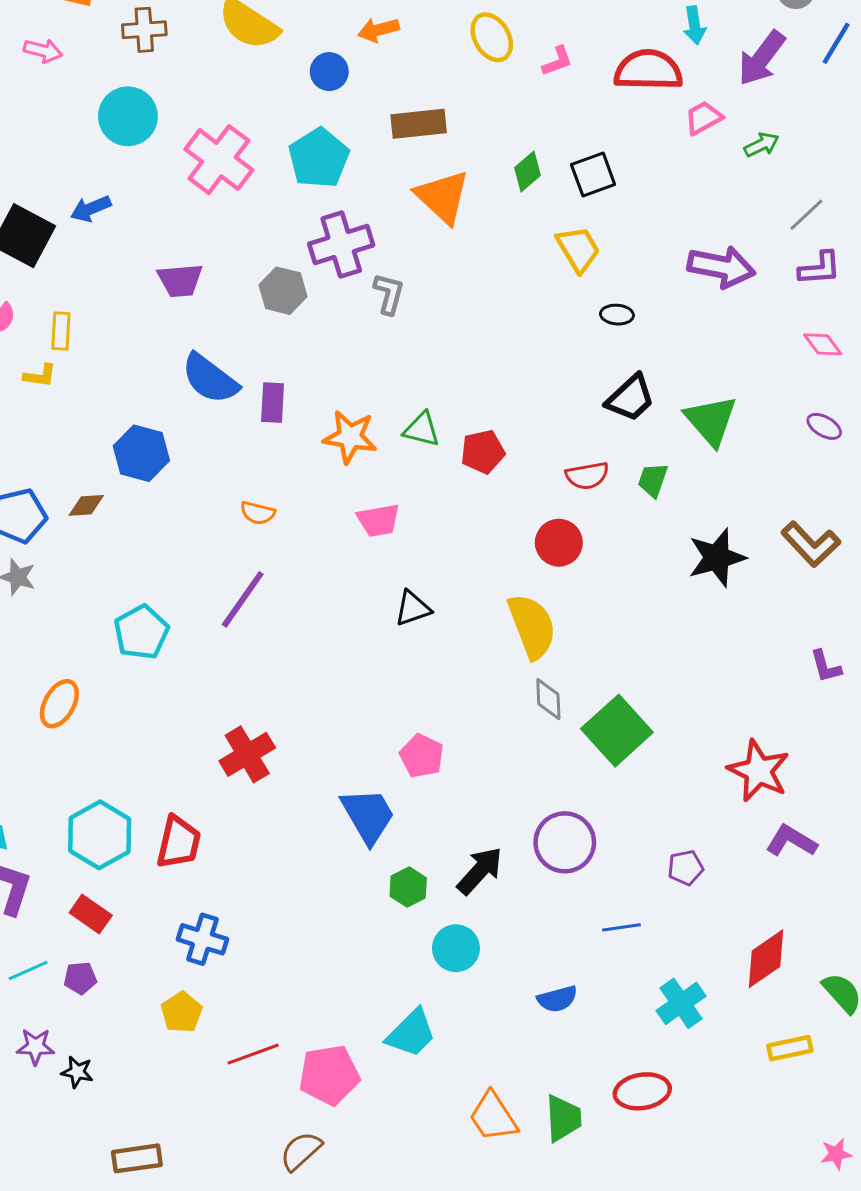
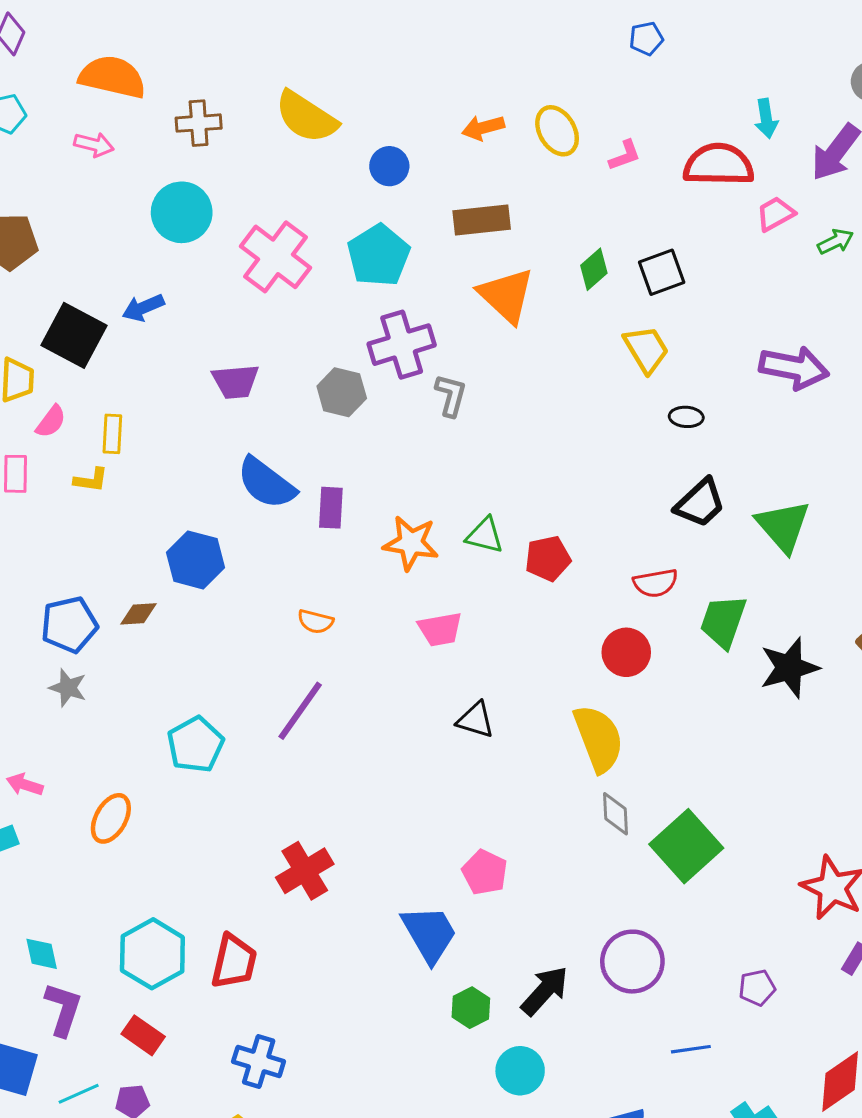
orange arrow: (378, 30) -> (483, 128), moved
green trapezoid: (653, 480) -> (723, 622), moved, size x1.5
black triangle: (413, 608) -> (475, 720), turned 36

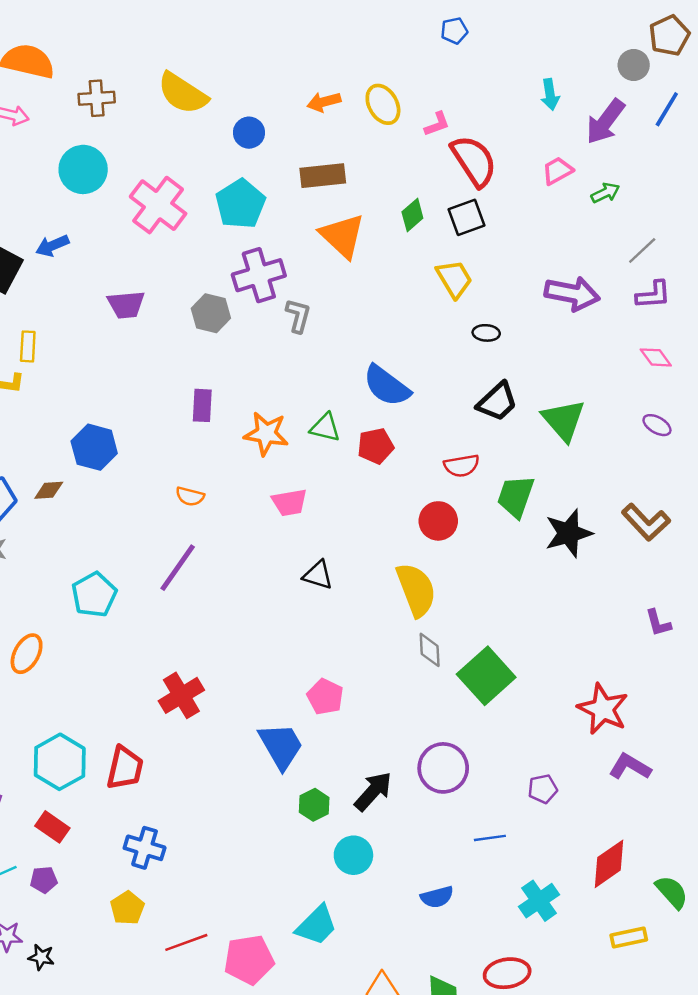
red semicircle: (719, 165) -> (474, 161), moved, turned 56
blue semicircle: (266, 483) -> (387, 386), moved

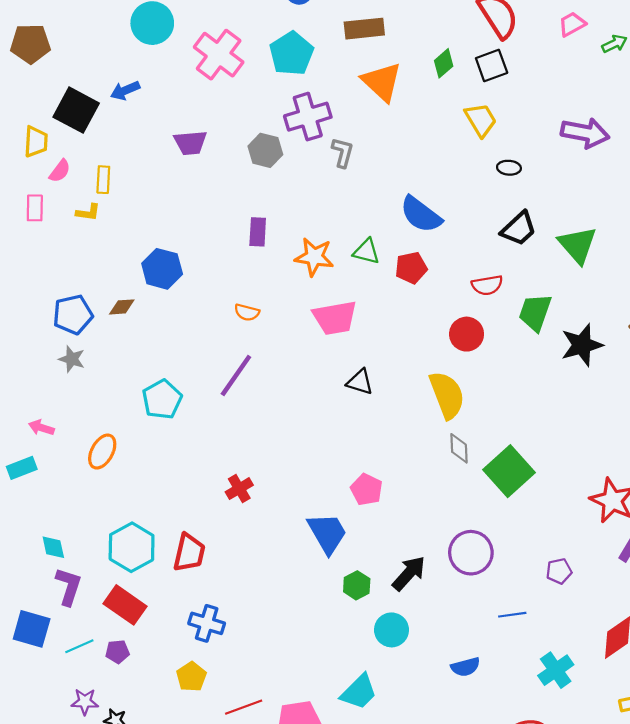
pink trapezoid: (290, 503) -> (335, 318), size x1.4
red cross: (181, 695) -> (239, 489), size x0.7
red rectangle: (52, 827) -> (125, 605), size x1.4

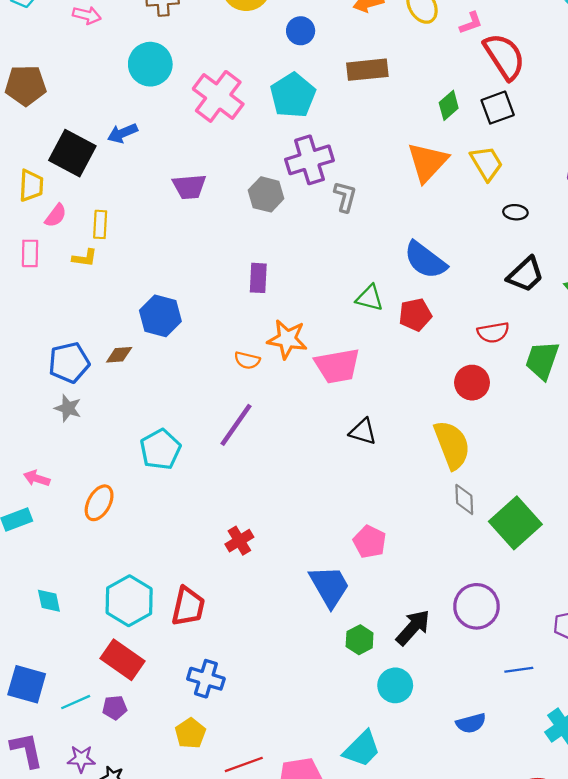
orange triangle: (382, 82) -> (427, 162), moved, turned 30
orange star: (314, 257) -> (287, 339), moved
purple L-shape: (69, 586) -> (27, 750), moved, turned -30

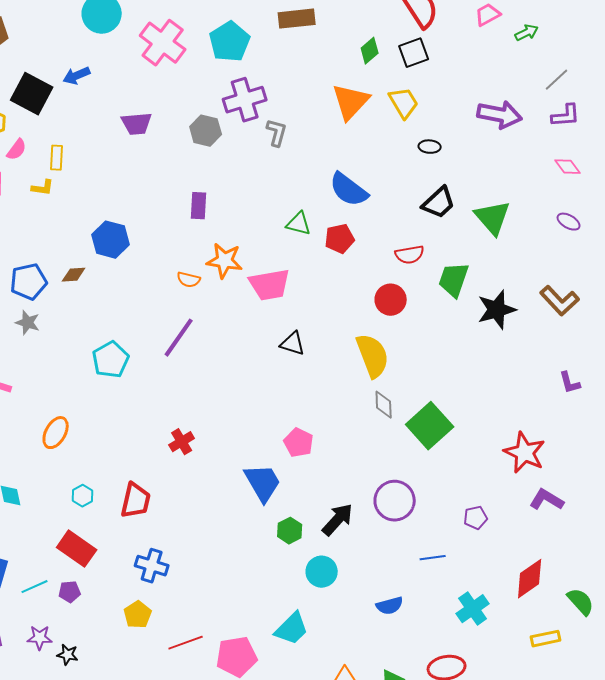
orange ellipse: (99, 503) -> (56, 433), moved
cyan hexagon: (129, 601) -> (83, 496), size x0.5

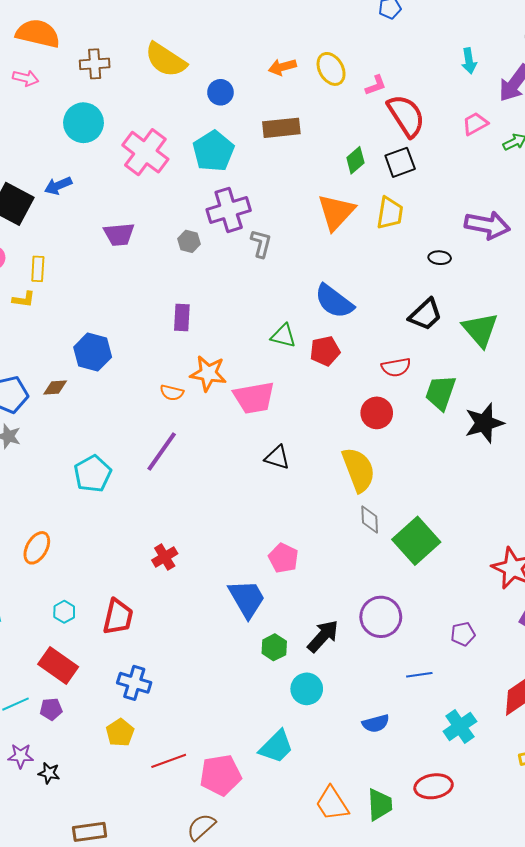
yellow trapezoid: (404, 103) -> (390, 213), turned 40
gray hexagon: (206, 131) -> (189, 241), size x0.7
black ellipse: (430, 147) -> (440, 258), moved

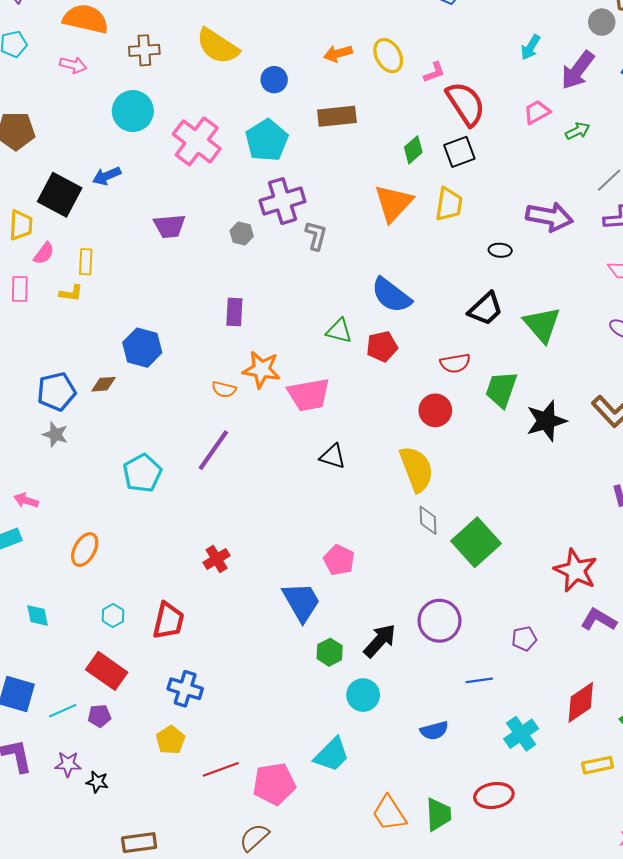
cyan arrow: (469, 61) -> (531, 47), turned 40

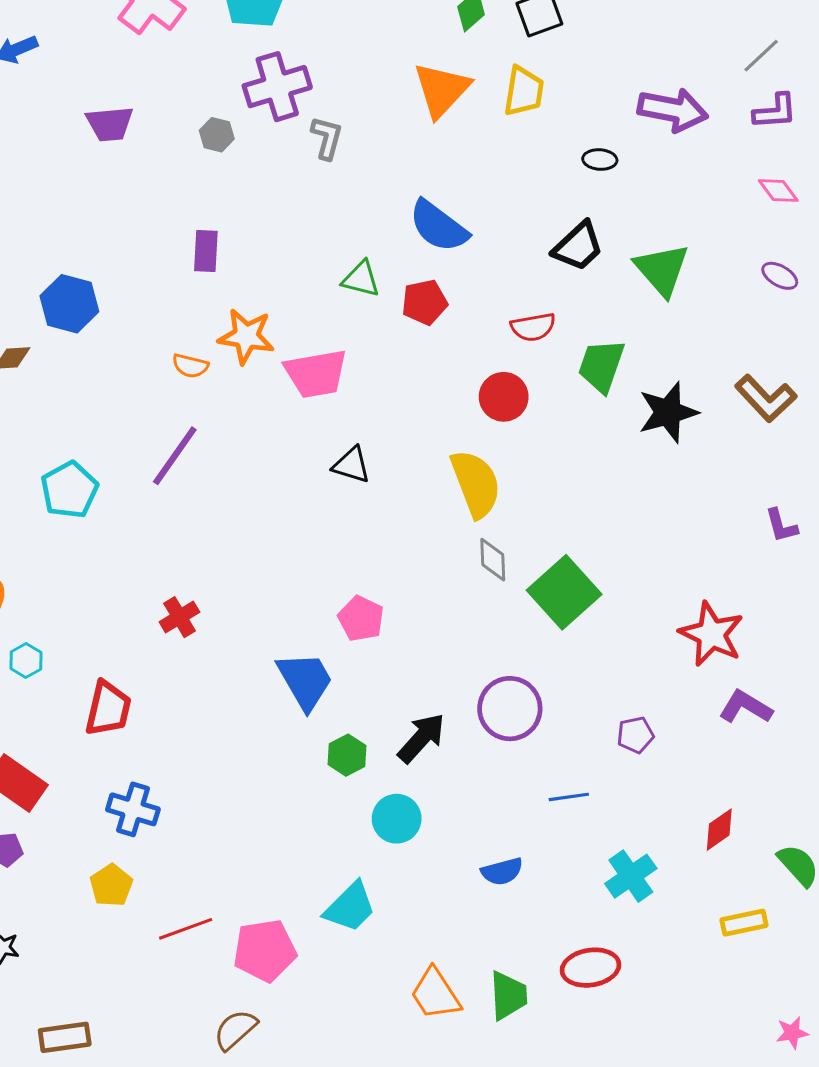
cyan hexagon: (113, 616) -> (26, 660), moved
red diamond: (581, 702) -> (719, 830), size x0.7

